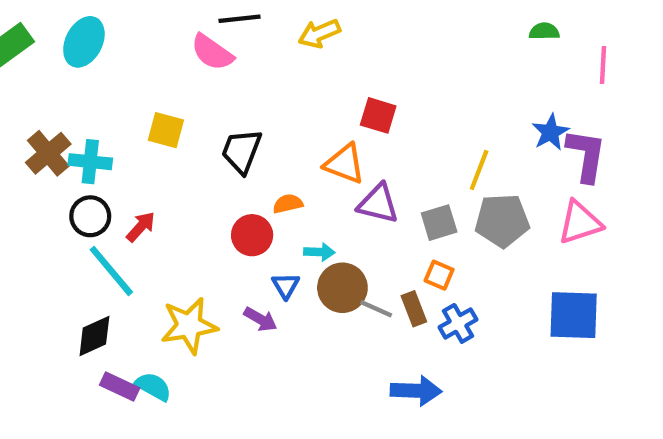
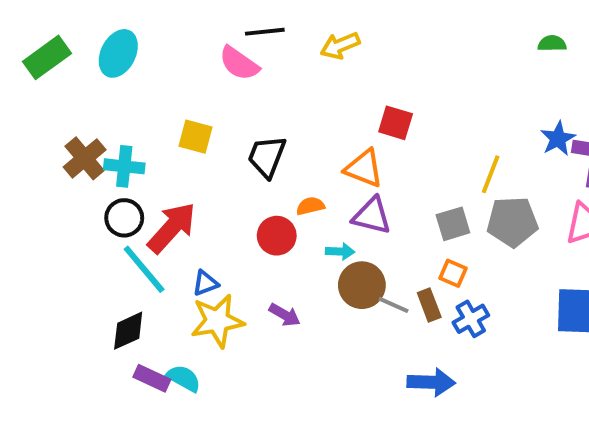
purple triangle: (378, 204) -> (372, 216), moved
red arrow: (141, 227) -> (172, 228), size x1.8
blue triangle: (286, 286) -> (205, 283), moved, turned 40

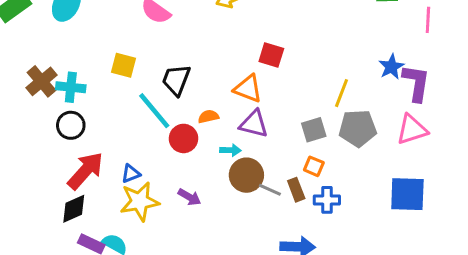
red arrow: (172, 228) -> (85, 171), moved
cyan line: (144, 269) -> (154, 111), moved
blue cross: (471, 319) -> (327, 200), turned 30

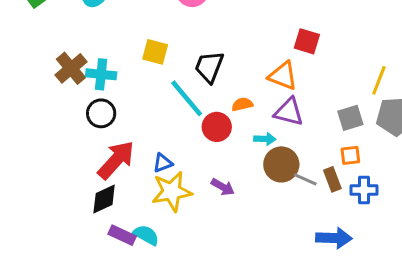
orange square: (314, 166) -> (350, 155), turned -30

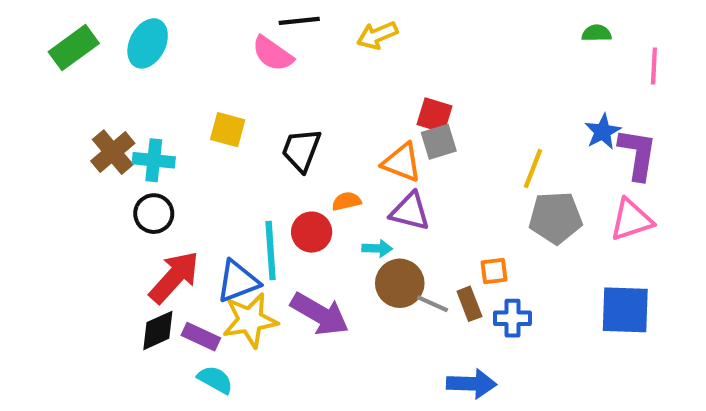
cyan line: (187, 98) -> (271, 250), moved, turned 36
gray square: (350, 118) -> (439, 142), moved
blue triangle: (163, 163) -> (238, 281), size x1.6
purple arrow: (223, 187) -> (320, 314), size x1.8
purple rectangle: (122, 235) -> (201, 337), moved

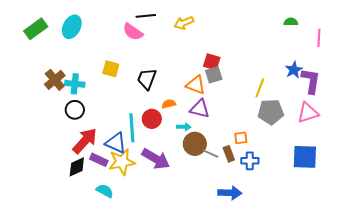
blue triangle: (238, 281) -> (116, 143), turned 45
purple rectangle: (201, 337) -> (99, 160), moved

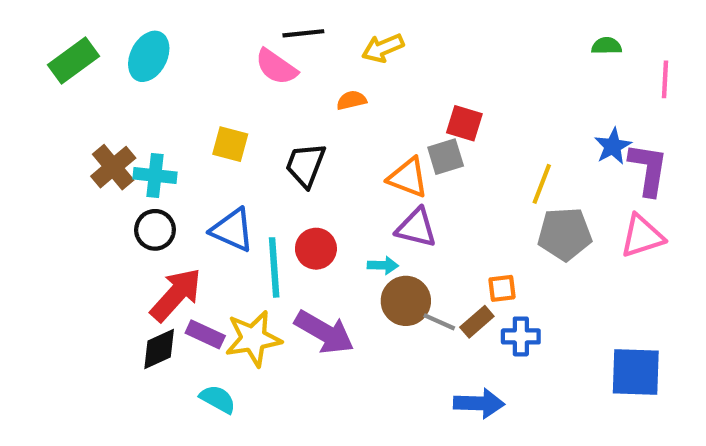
red square: (212, 62) -> (464, 123), moved
orange semicircle: (169, 104) -> (351, 100), moved
blue triangle: (116, 143) -> (232, 230), moved
brown rectangle: (229, 154) -> (477, 322), turned 70
blue square: (305, 157) -> (636, 372), moved

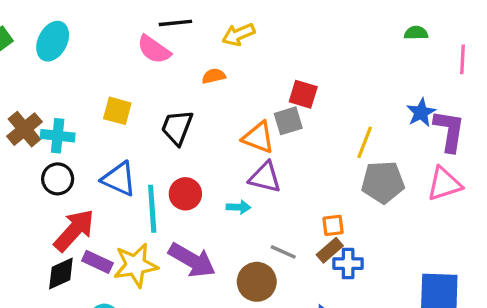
brown circle: (406, 301) -> (257, 282), moved
brown rectangle: (477, 322) -> (330, 250), moved

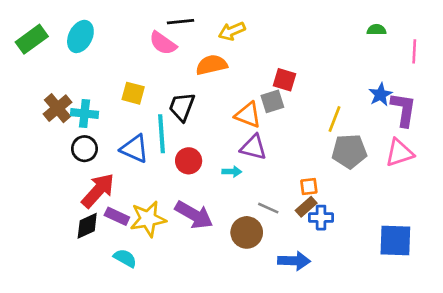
orange semicircle: (214, 76) -> (212, 65), size x1.6
cyan line: (152, 209) -> (162, 134), moved

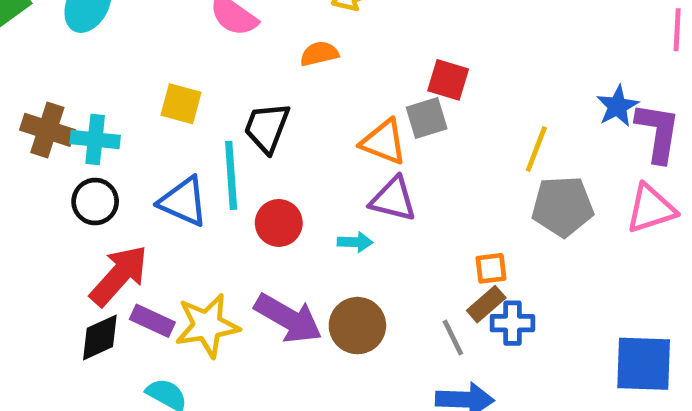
orange semicircle: (212, 65) -> (319, 54), size x0.7
brown cross: (57, 108) -> (47, 130), turned -32
gray line: (268, 208) -> (453, 337), moved, turned 40
brown circle: (247, 232) -> (357, 326), moved

